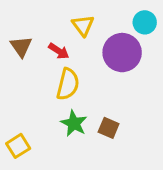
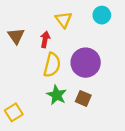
cyan circle: (145, 22) -> (102, 15), moved
red arrow: (59, 51) -> (45, 39), turned -112
purple circle: (122, 53) -> (86, 63), moved

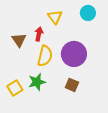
brown triangle: (16, 36) -> (19, 40), moved
green star: (57, 95) -> (37, 82), moved, turned 30
yellow square: (14, 112) -> (15, 88), moved

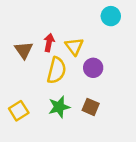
yellow triangle: (55, 17) -> (74, 46), moved
purple circle: (74, 54) -> (93, 68), size x0.6
green star: (37, 82) -> (59, 107), moved

